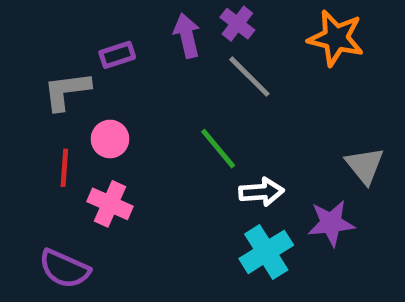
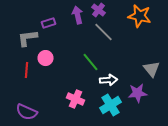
pink cross: (110, 204) -> (76, 99), moved

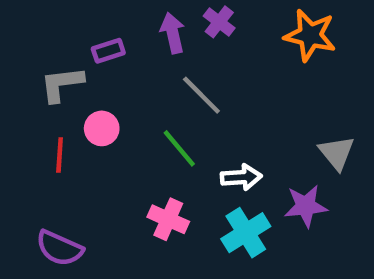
gray line: (104, 32) -> (201, 95), moved
green line: (91, 62) -> (179, 148), moved

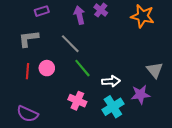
purple rectangle: (108, 51) -> (42, 11), moved
gray line: (201, 95) -> (70, 44), moved
pink circle: (102, 128) -> (47, 68), moved

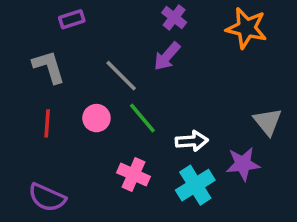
purple arrow: (79, 15) -> (167, 56), moved, turned -126
gray L-shape: (28, 39) -> (49, 67), turned 80
pink circle: (47, 68) -> (96, 118), moved

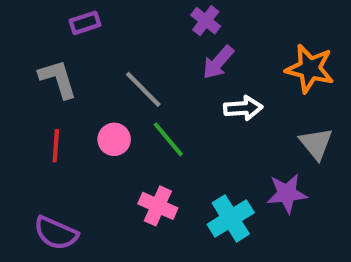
orange star: (246, 28) -> (310, 69), moved
purple arrow: (167, 56) -> (218, 62), moved
white arrow: (192, 141) -> (243, 108), moved

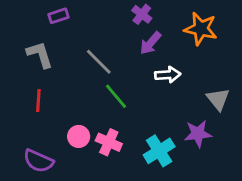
orange star: (310, 69) -> (201, 29), moved
pink circle: (114, 139) -> (79, 136), moved

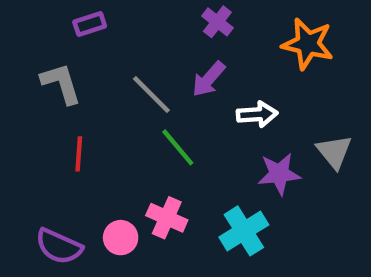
purple arrow: (150, 43) -> (209, 79), moved
red line: (38, 101) -> (79, 154), moved
purple star: (198, 134) -> (279, 174), moved
pink circle: (79, 136) -> (121, 238), moved

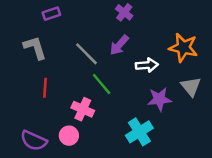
orange star: (308, 44) -> (183, 48), moved
pink cross: (167, 218) -> (83, 109), moved

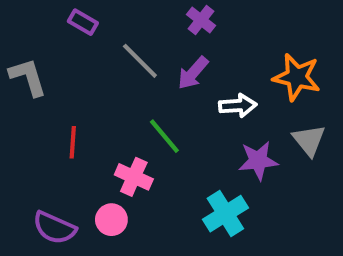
purple rectangle: (51, 14) -> (83, 22), turned 48
gray L-shape: (35, 48) -> (28, 77), moved
gray line: (87, 54) -> (140, 61), moved

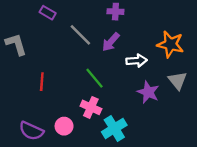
purple cross: (201, 20) -> (115, 12), turned -35
purple star: (258, 161) -> (148, 92), turned 30
pink cross: (134, 177) -> (91, 107), moved
cyan cross: (225, 214) -> (114, 128), moved

